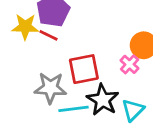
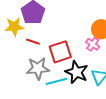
red line: (49, 35) -> (33, 42), moved

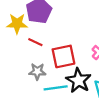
gray star: (38, 68) -> (37, 71), size x0.7

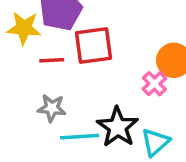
red line: (35, 42) -> (52, 60), turned -32
red square: (63, 56) -> (93, 46), moved

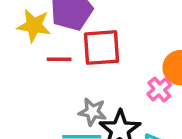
gray star: (52, 108) -> (92, 112), moved

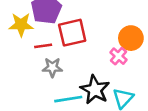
gray star: (92, 112) -> (52, 67), moved

